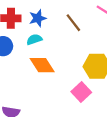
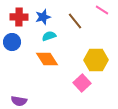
cyan semicircle: (34, 39) -> (49, 36), moved

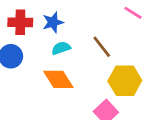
brown line: (75, 21) -> (102, 47), moved

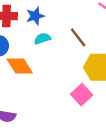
orange diamond: (58, 79) -> (20, 66), moved

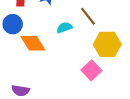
cyan semicircle: (42, 39) -> (64, 28), moved

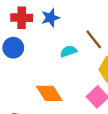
orange diamond: (33, 43) -> (49, 93), moved

